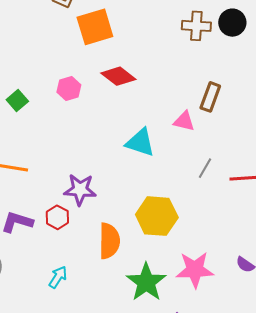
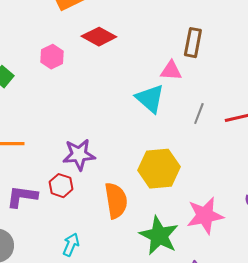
cyan triangle: (140, 142) -> (150, 99), moved, turned 32

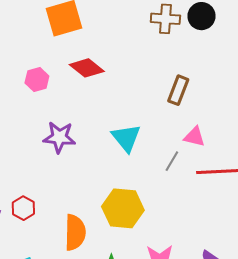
pink triangle: (171, 71) -> (194, 137), moved
purple star: (79, 155) -> (59, 137), moved

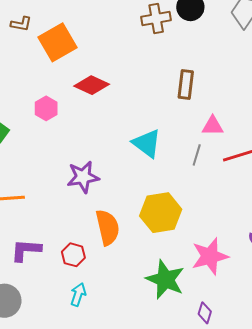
purple star: (59, 137) -> (83, 177), moved
red hexagon: (23, 208) -> (73, 255), moved
orange semicircle: (75, 232) -> (108, 227), moved

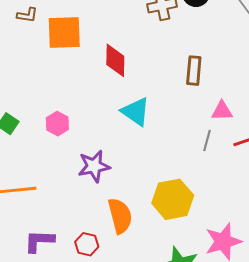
orange square: (58, 42) -> (64, 32), turned 30
red diamond: (92, 85) -> (115, 60), moved, turned 68
pink hexagon: (46, 108) -> (57, 124), moved
cyan triangle: (147, 143) -> (136, 112), moved

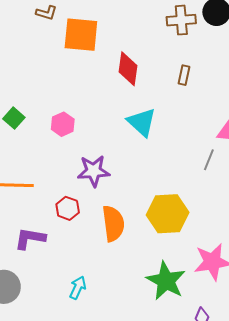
brown rectangle: (194, 71) -> (184, 75), moved, size x0.7
red hexagon: (87, 244) -> (68, 208), moved

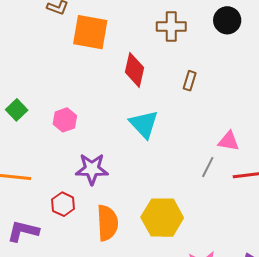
brown cross: (181, 20) -> (171, 27), moved

